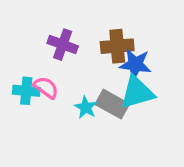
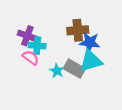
purple cross: (63, 45) -> (27, 36), moved
cyan cross: (26, 91) -> (37, 46), moved

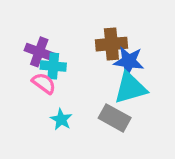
gray rectangle: (74, 69) -> (115, 118), moved
cyan star: (57, 71) -> (61, 119), moved

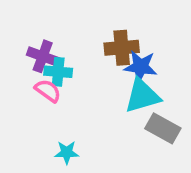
gray rectangle: (115, 118) -> (163, 128), moved
cyan star: (61, 119) -> (67, 152), moved, turned -30

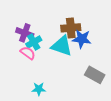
cyan cross: (58, 72) -> (34, 42), turned -35
cyan triangle: (142, 96) -> (62, 46), moved, turned 35

